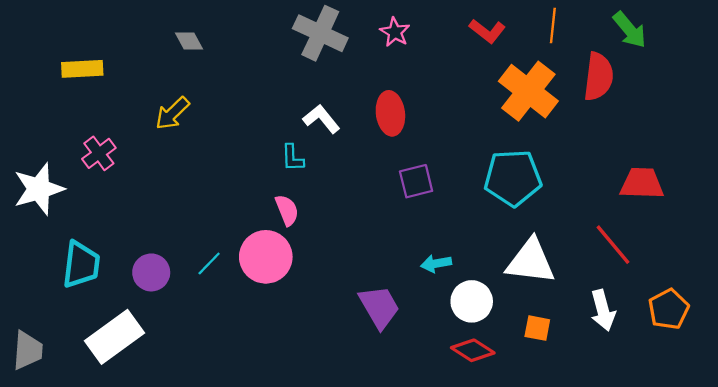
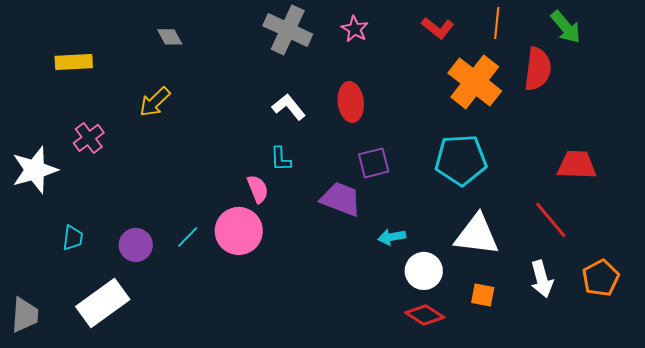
cyan L-shape: (293, 158) -> (281, 159), moved
cyan trapezoid: (81, 265) -> (73, 238), size x0.6
purple trapezoid: (379, 307) -> (341, 199), moved, turned -39

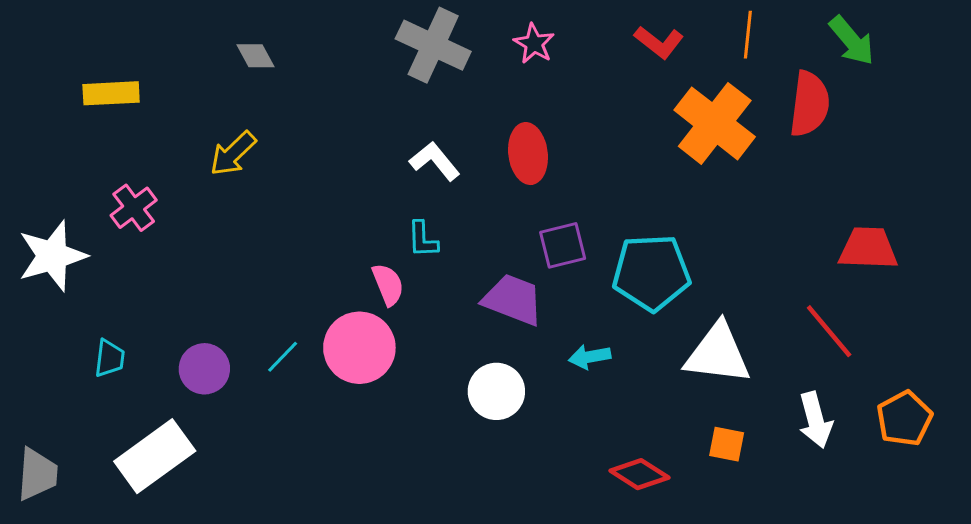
cyan pentagon: (461, 160) -> (651, 272), moved
white circle: (424, 271) -> (496, 391), moved

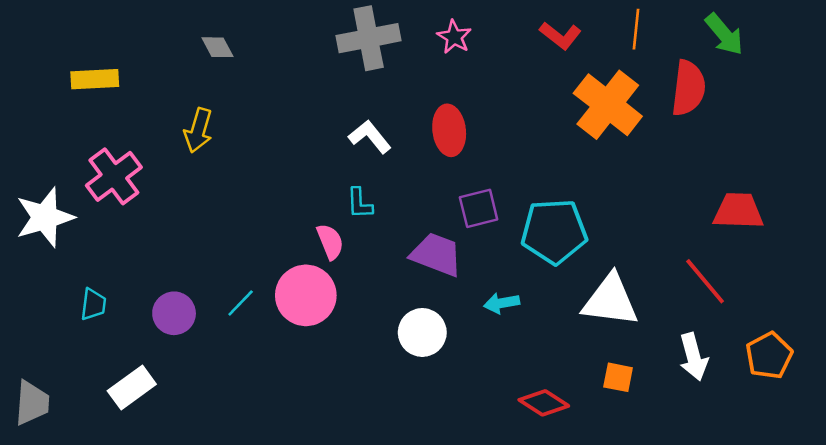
gray cross: (433, 45) -> (369, 38), turned -36
yellow arrow: (233, 154) -> (198, 130), turned -30
pink cross: (134, 208) -> (114, 176), size x1.4
white rectangle: (155, 456) -> (132, 388), size x0.7

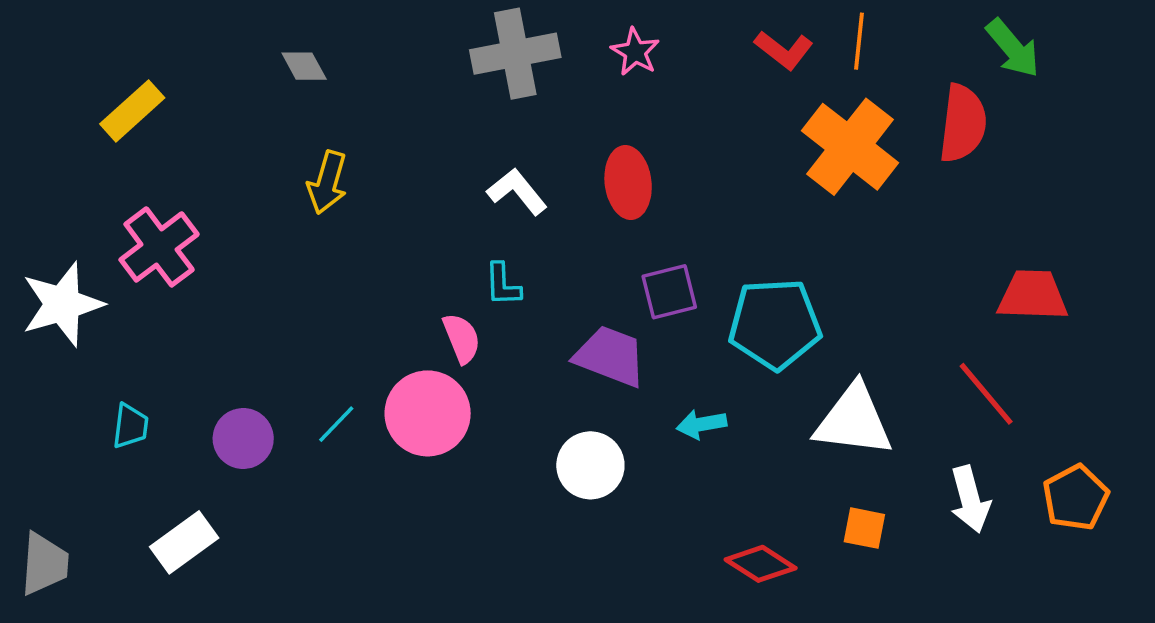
orange line: (636, 29) -> (859, 41), moved
yellow rectangle: (95, 79) -> (132, 111), turned -39
yellow arrow: (198, 130) -> (327, 183), moved

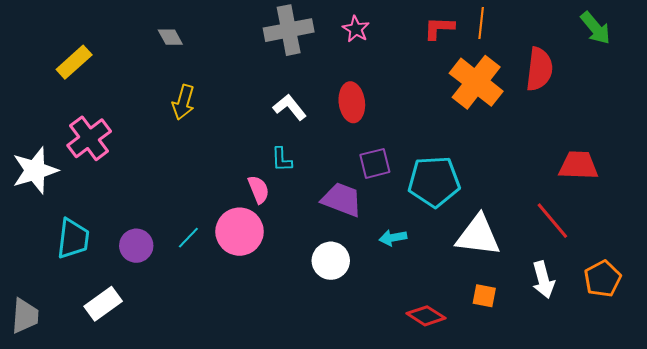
green arrow: (1013, 48) -> (595, 28), moved
red L-shape: (784, 50) -> (439, 28), turned 144
cyan trapezoid: (130, 426) -> (73, 239), size x1.6

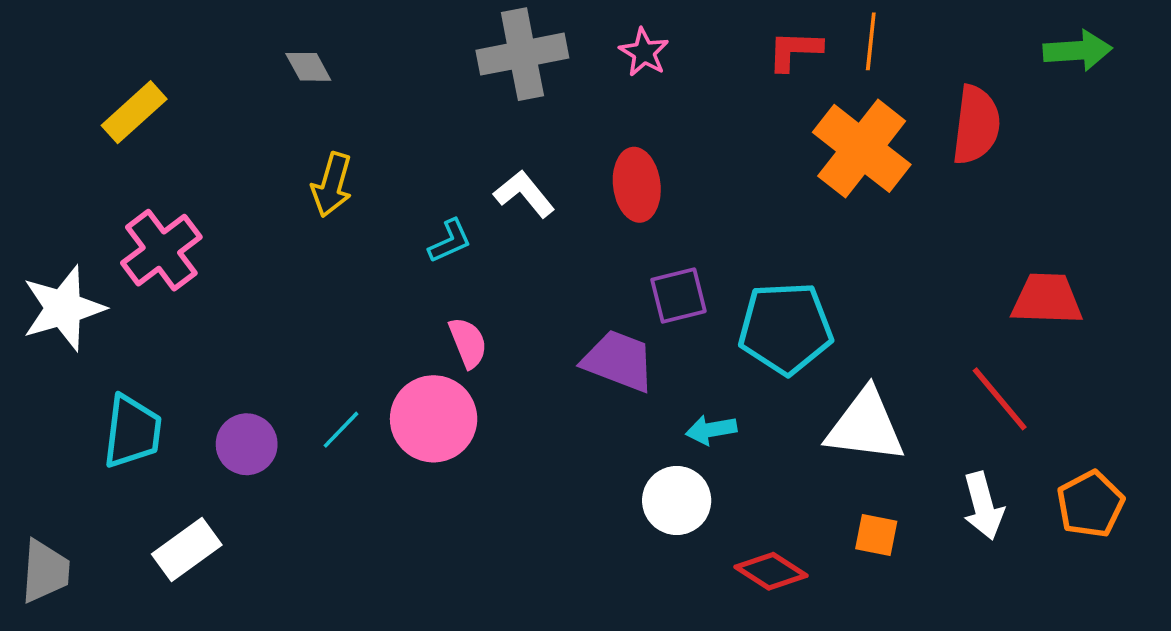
green arrow: (595, 28) -> (1078, 50), turned -54
cyan L-shape: (282, 159) -> (450, 241), moved, turned -112
white circle: (331, 261) -> (677, 500), moved

